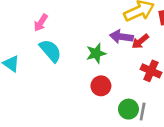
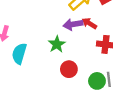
red arrow: (140, 41) -> (89, 23), turned 88
cyan semicircle: (50, 51) -> (19, 54), turned -105

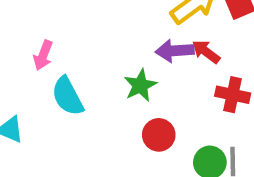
cyan semicircle: (19, 54) -> (68, 96), turned -50

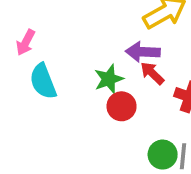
red arrow: (206, 52) -> (152, 73), moved
red circle: (159, 135) -> (122, 106), moved

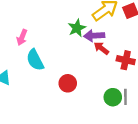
green star: (109, 79) -> (77, 28), moved
red circle: (122, 106) -> (68, 83), moved

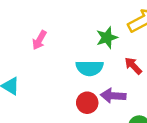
purple arrow: (94, 36) -> (113, 96), moved
cyan semicircle: (35, 60) -> (90, 68), moved, turned -70

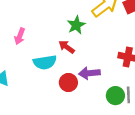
red arrow: (133, 66) -> (67, 47), moved
cyan semicircle: (90, 68) -> (45, 62), moved

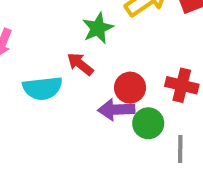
red circle: (68, 83) -> (130, 88), moved
green circle: (115, 96) -> (148, 123), moved

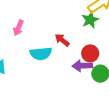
green star: (98, 28) -> (90, 20), moved

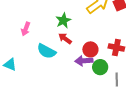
green star: (90, 20) -> (63, 20), moved
cyan semicircle: (41, 54) -> (47, 51), turned 36

